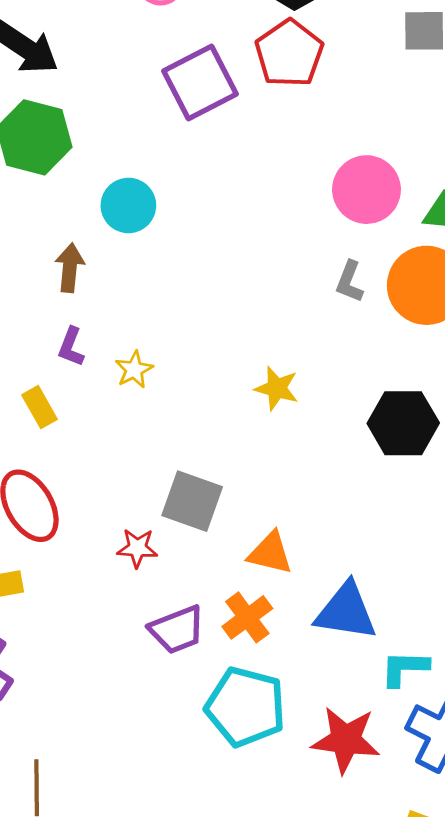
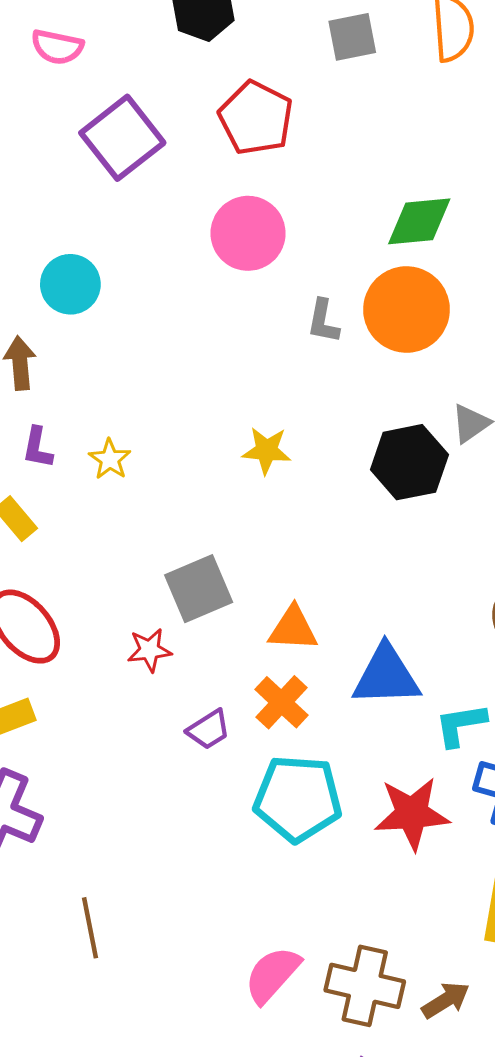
red pentagon: (289, 53) -> (256, 118), moved
pink circle: (366, 190) -> (248, 233), moved
gray square: (192, 501) -> (199, 589), turned -32
purple trapezoid: (177, 630) -> (209, 730), size x0.7

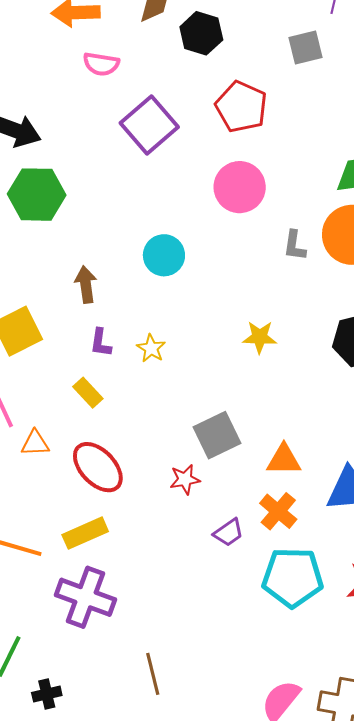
cyan circle: (70, 284) -> (164, 255), moved

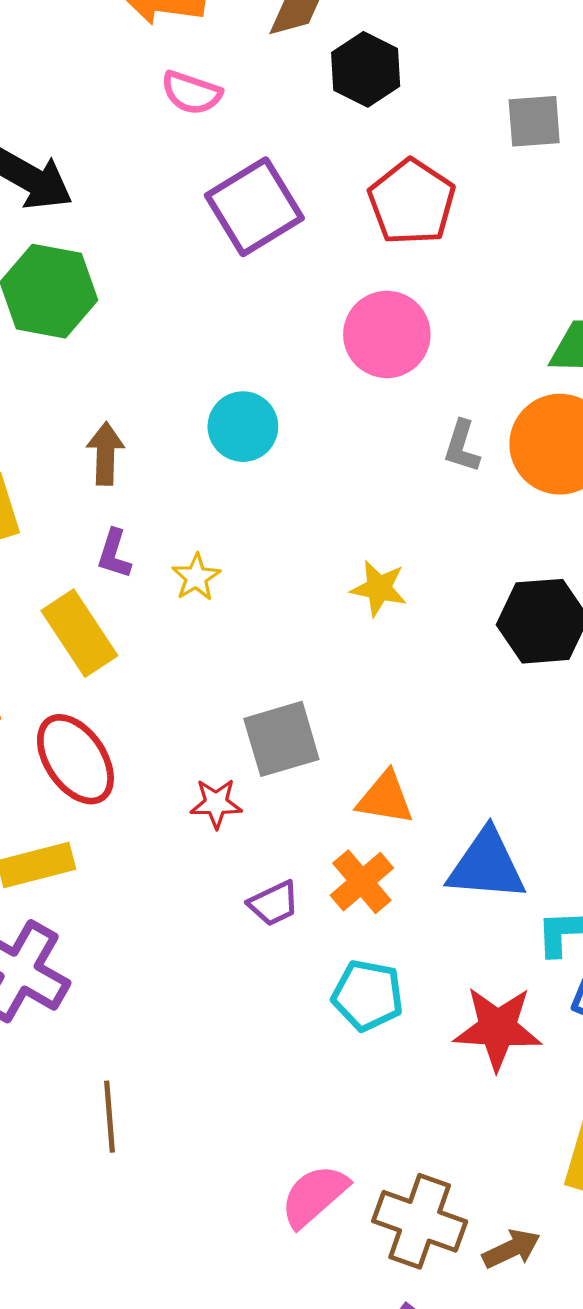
yellow rectangle: (88, 393) -> (79, 633), size x1.6
cyan pentagon: (293, 577) -> (368, 995), size x0.7

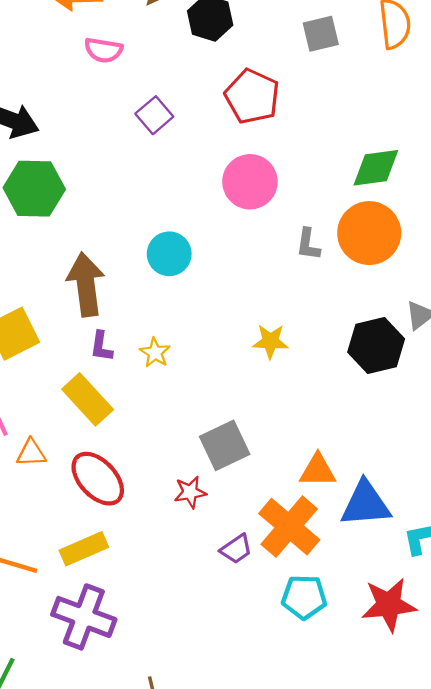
purple square: (254, 207) -> (154, 115), size x0.6
brown arrow: (105, 454) -> (86, 284), size x1.6
orange triangle: (385, 798) -> (318, 471), moved
orange cross: (362, 882) -> (289, 527), size x1.5

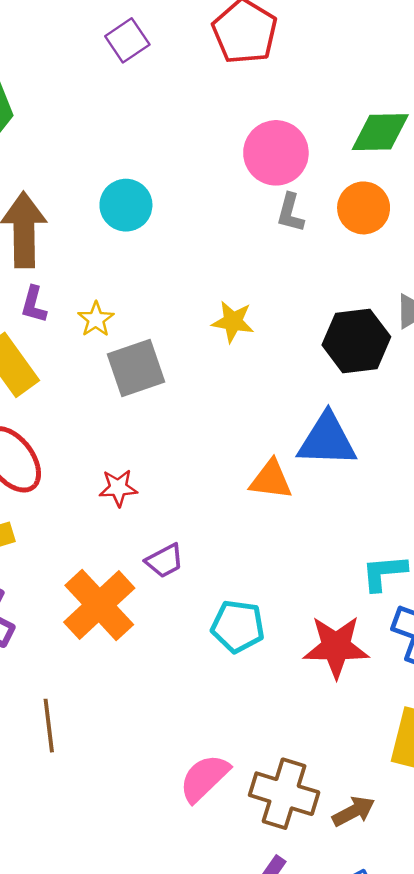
pink circle: (250, 182) -> (276, 153), moved
orange circle: (369, 233) -> (364, 208), size x0.7
gray square: (225, 445) -> (136, 368), moved
blue triangle: (366, 504) -> (327, 440), moved
orange cross: (289, 527) -> (99, 605), moved

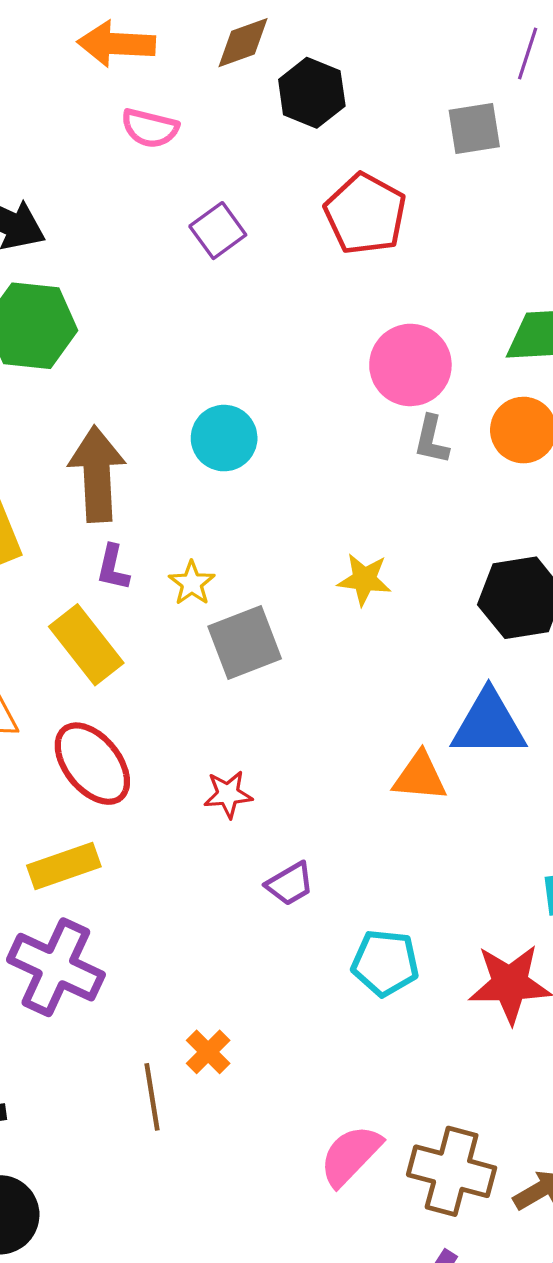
orange cross: (99, 605) -> (208, 1052), moved, size x0.5

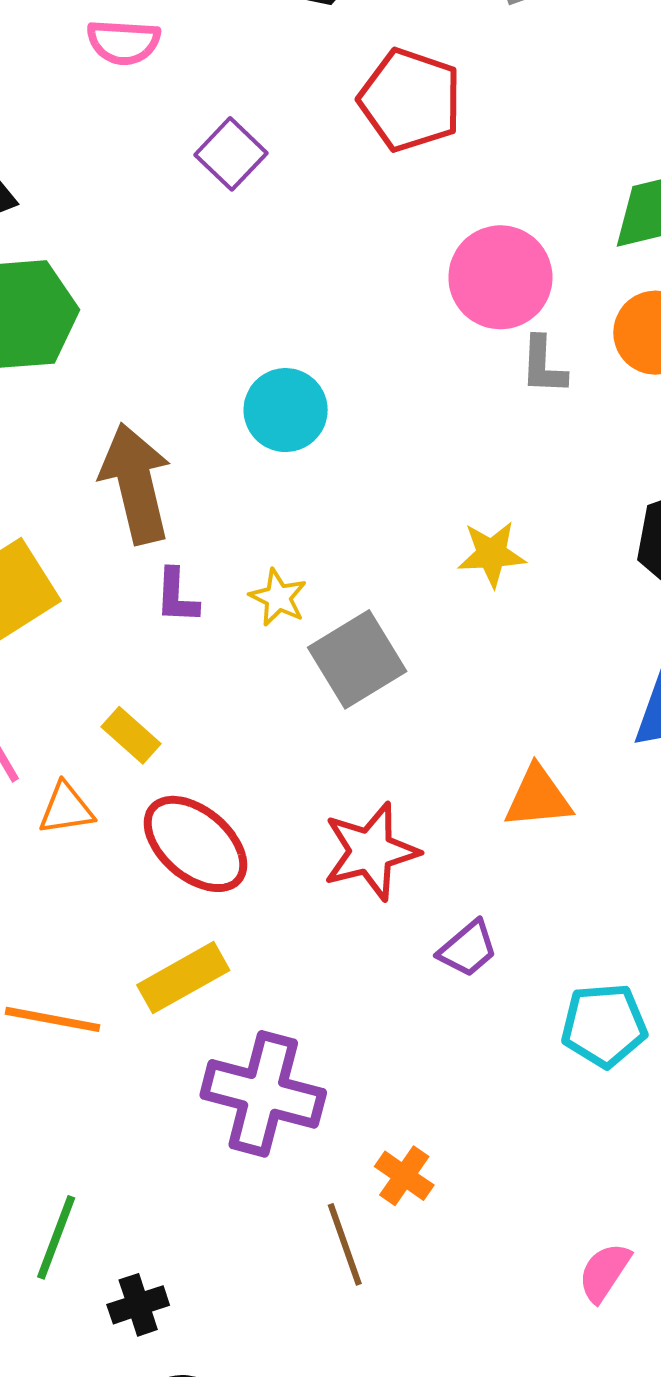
yellow rectangle: (86, 645) -> (131, 735), moved, size x0.6
orange triangle: (420, 777) -> (538, 797), moved
red star: (228, 794) -> (371, 851), size x1.6
purple cross: (56, 967) -> (263, 1094), moved
pink semicircle: (351, 1155) -> (604, 1272), size x0.7

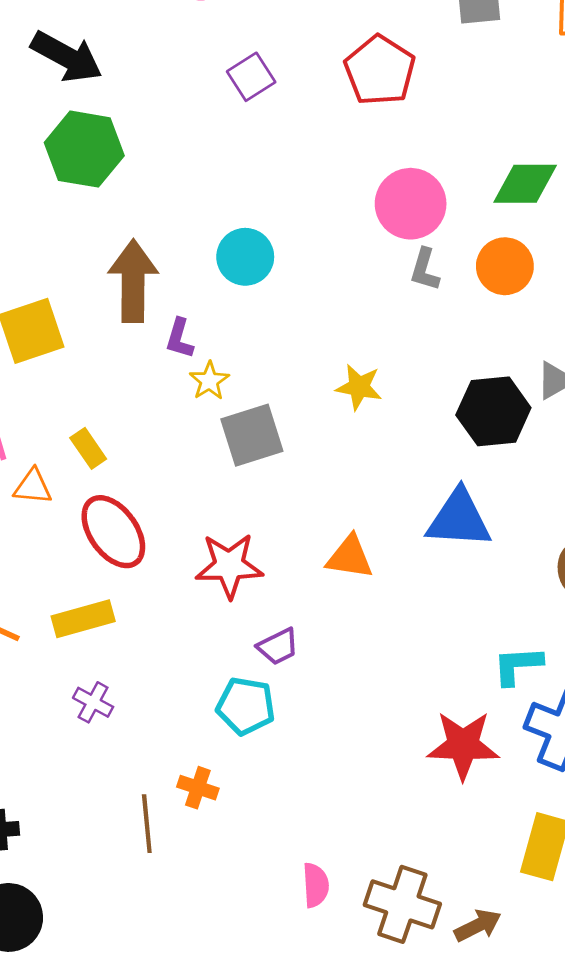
purple L-shape: (177, 596) -> (180, 338), moved
cyan pentagon: (604, 1025) -> (246, 706), moved
purple cross: (263, 1094) -> (93, 702), moved, size x0.5
orange cross: (404, 1176) -> (198, 788), turned -30
pink semicircle: (604, 1272) -> (316, 885), turned 129

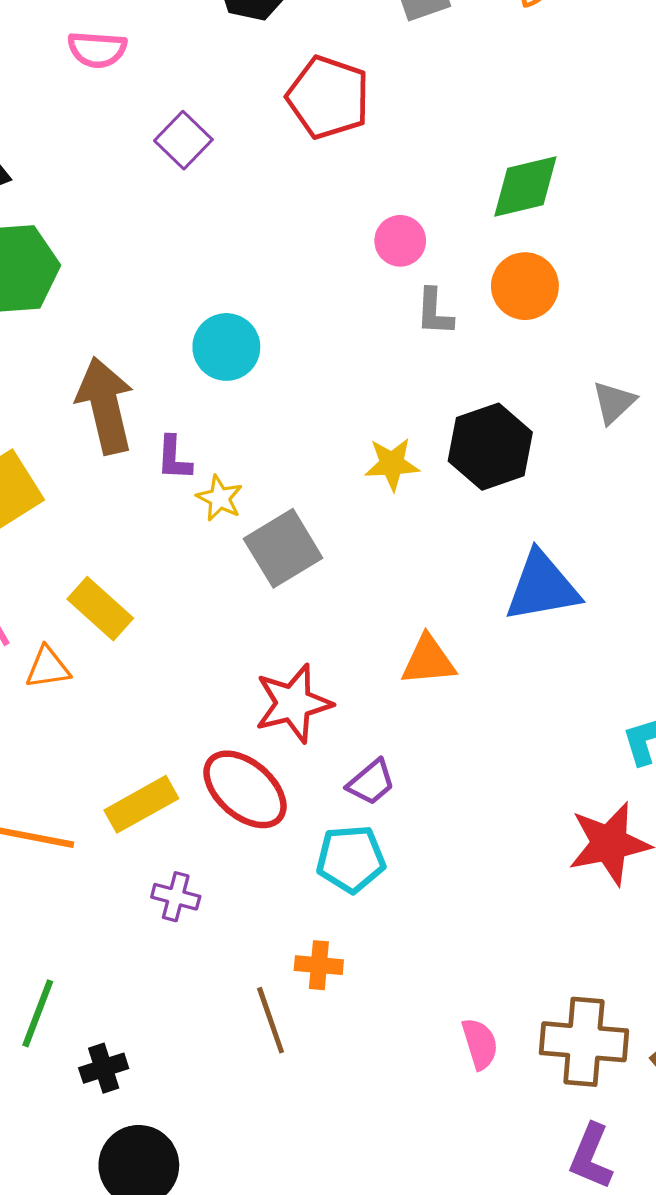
pink circle: (411, 204) -> (400, 241), size x0.6
black hexagon: (493, 411) -> (490, 447), moved
yellow rectangle: (88, 448) -> (100, 609), size x1.4
red ellipse: (113, 532) -> (245, 789), moved

